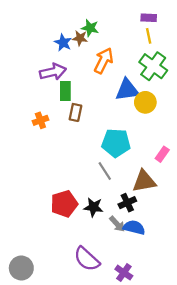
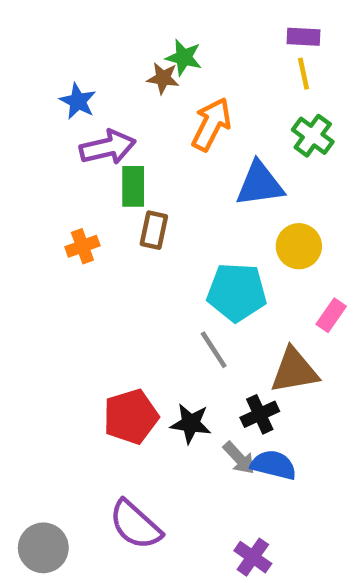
blue star: (63, 43) -> (78, 101), moved
green cross: (153, 66) -> (313, 136), size x0.7
yellow circle: (145, 102) -> (299, 246), moved
purple semicircle: (87, 259) -> (135, 525), moved

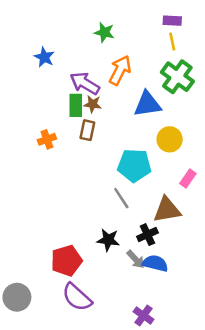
brown star: (163, 78) -> (93, 104), moved
green cross: (313, 136) -> (177, 77), size x1.4
purple arrow: (108, 147) -> (85, 83), moved, turned -136
red pentagon: (131, 417) -> (67, 261), moved
gray circle: (43, 548) -> (17, 297), moved

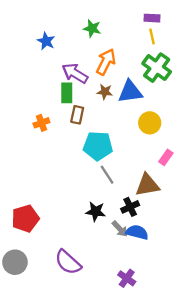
blue star: (44, 57) -> (46, 41), moved
brown star: (93, 104) -> (105, 92), moved
cyan pentagon: (134, 165) -> (98, 146), moved
red pentagon: (67, 261) -> (25, 218), moved

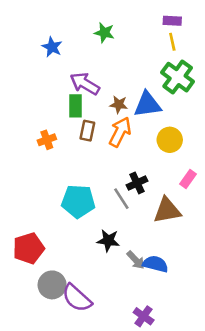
orange arrow: (106, 62) -> (120, 132), moved
cyan pentagon: (98, 146) -> (78, 201), moved
black cross: (130, 207) -> (137, 183), moved
gray circle: (15, 262) -> (52, 285), moved

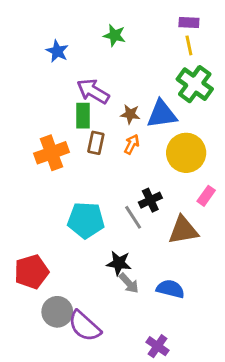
orange arrow: (120, 132) -> (132, 144), size x0.6
orange cross: (47, 140) -> (52, 153), size x1.6
yellow circle: (170, 140) -> (186, 153), size x1.4
gray arrow: (136, 260) -> (129, 283), moved

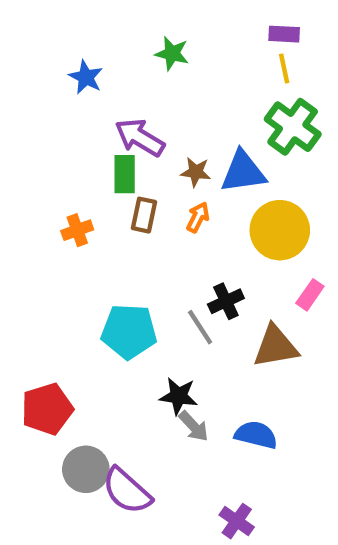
orange cross: (52, 153) -> (77, 230), size x0.6

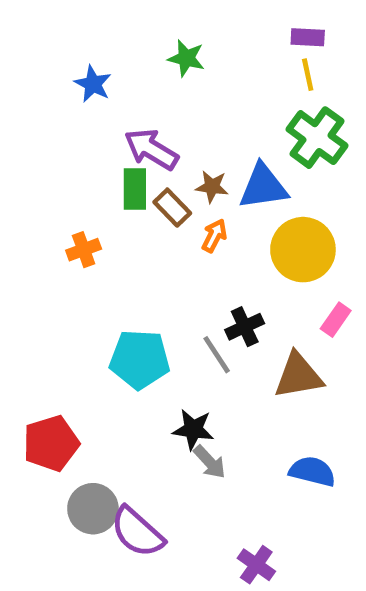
brown rectangle: (144, 215) -> (172, 208), moved, turned -56
blue semicircle: (256, 435) -> (312, 471), moved

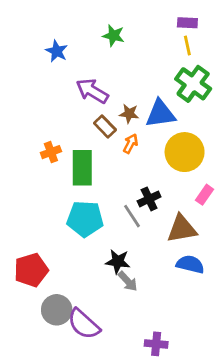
green rectangle: (135, 189) -> (82, 168), moved, size x1.4
blue semicircle: (312, 471) -> (190, 264), moved
purple cross: (256, 565) -> (156, 344), turned -30

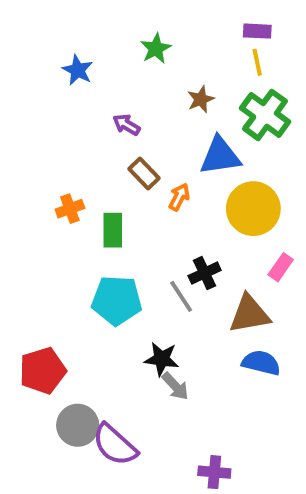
green star: (114, 36) -> (156, 49), turned 30
purple arrow: (92, 91) -> (126, 125), size x0.6
brown star: (129, 114) -> (201, 99), moved, turned -30
green rectangle: (82, 168) -> (113, 230), size x0.7

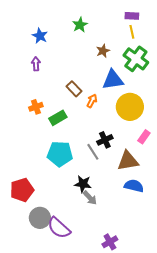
purple arrow: (126, 125) -> (36, 64), moved, turned 56
green rectangle: (113, 230) -> (58, 118), turned 60
purple cross: (214, 472) -> (110, 242), turned -35

